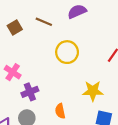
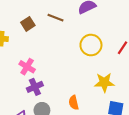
yellow circle: (67, 52) -> (91, 45), moved
purple cross: (30, 92) -> (35, 87), moved

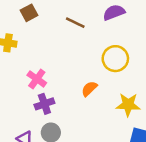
brown square: (28, 24) -> (29, 13), moved
orange semicircle: (74, 103) -> (89, 89), moved, turned 56

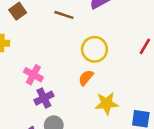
yellow circle: (115, 59) -> (94, 49), moved
yellow star: (128, 105) -> (107, 103), moved

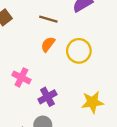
orange semicircle: (86, 78) -> (48, 44), moved
purple cross: (44, 98) -> (47, 97), moved

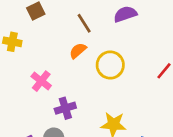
brown line: (48, 19) -> (84, 23), turned 30

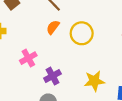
pink cross: (41, 81) -> (28, 58), turned 35

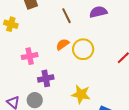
orange semicircle: (53, 27) -> (63, 44), moved

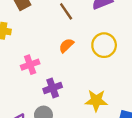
yellow circle: (83, 49) -> (104, 45), moved

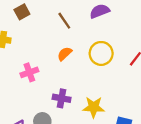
purple cross: (53, 88) -> (62, 98), moved, turned 30

